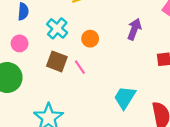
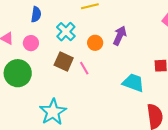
purple arrow: (134, 29) -> (120, 36), moved
cyan trapezoid: (125, 97) -> (133, 83), moved, turned 75

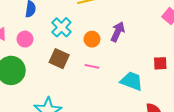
pink line: (84, 68) -> (92, 66), moved, turned -48

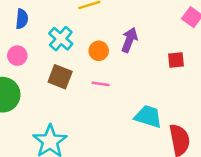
red square: (160, 63) -> (176, 60), moved
cyan trapezoid: (132, 81) -> (148, 117), moved

